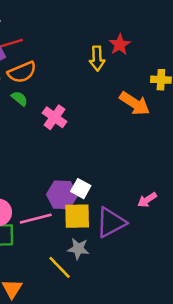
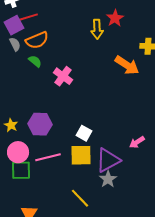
purple hexagon: (62, 195) -> (40, 124), moved
gray star: (78, 249) -> (108, 179), moved, turned 30
yellow line: (60, 267) -> (80, 198), moved

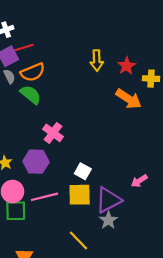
red star: (115, 18) -> (126, 66), moved
green semicircle: (35, 61) -> (31, 95), size x1.5
pink cross: (63, 76) -> (53, 133), moved

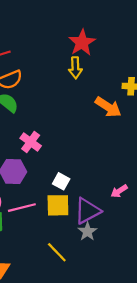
red star: (126, 66) -> (82, 43), moved, size x1.4

